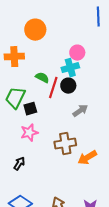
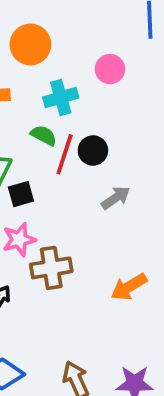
pink circle: (77, 53) -> (110, 69), moved
cyan cross: (70, 68) -> (61, 97), moved
brown cross: (65, 144) -> (51, 268), moved

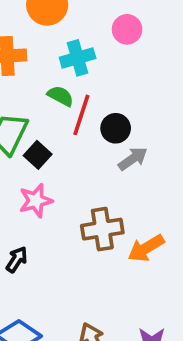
black circle: (93, 151) -> (116, 128), moved
black square: (21, 194) -> (38, 155), turned -32
brown cross: (51, 268) -> (102, 229), moved

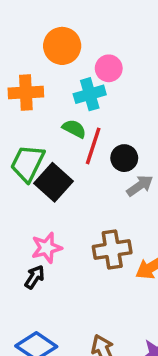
pink circle: (127, 29) -> (109, 68), moved
black square: (38, 155) -> (53, 182), size x1.5
pink star: (36, 201) -> (47, 248), moved

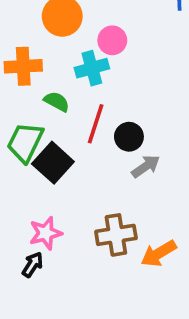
green semicircle: (74, 129) -> (57, 102), moved

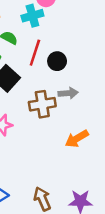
gray arrow: (146, 166) -> (68, 93), moved, turned 30
brown cross: (116, 235) -> (42, 104), moved

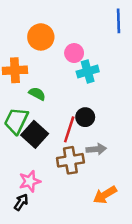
cyan cross: (32, 16) -> (88, 72), moved
red line: (35, 53) -> (69, 129), moved

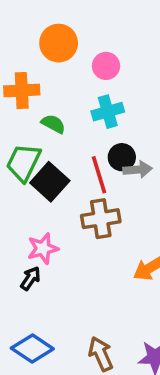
cyan cross: (88, 72) -> (108, 112), moved
red line: (69, 129) -> (99, 175), turned -35
gray arrow: (96, 149) -> (138, 169), moved

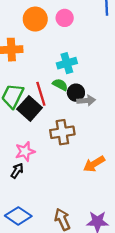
pink circle: (106, 66) -> (65, 18), moved
green semicircle: (53, 124) -> (60, 85), moved
red line: (99, 175) -> (41, 94), moved

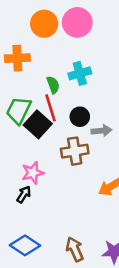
pink circle: (65, 18) -> (77, 22), size x1.5
green semicircle: (60, 85) -> (53, 85), moved, turned 42
black circle: (76, 93) -> (80, 117), moved
gray arrow: (86, 101) -> (101, 131), moved

